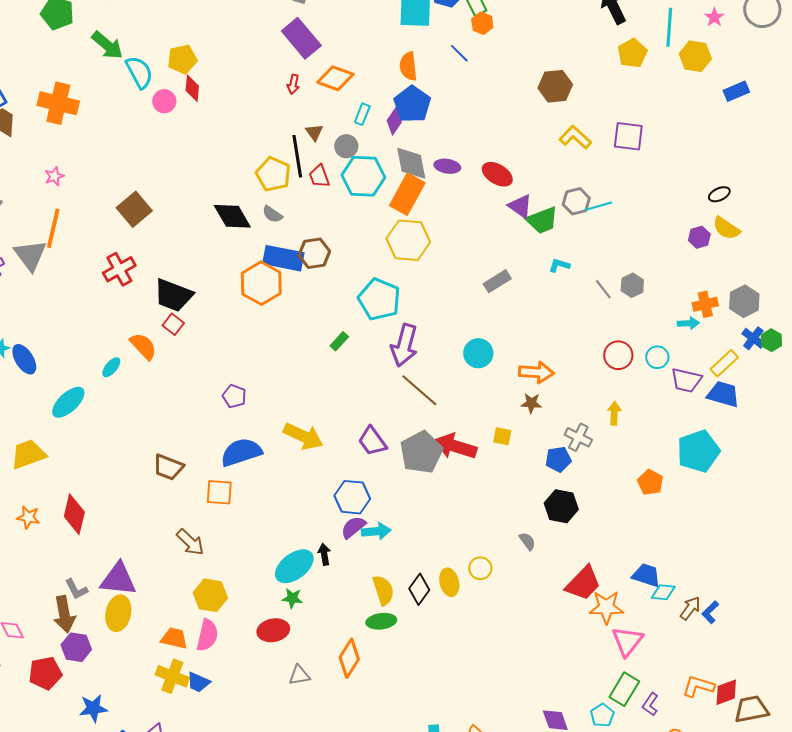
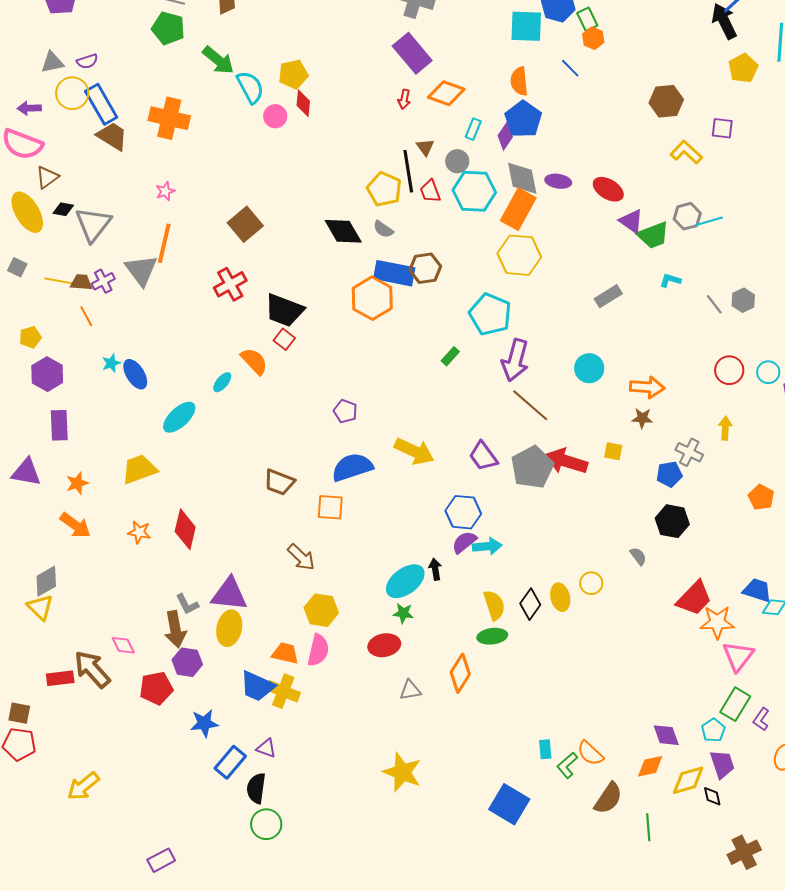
purple square: (628, 136) -> (722, 128), moved, size x0.7
blue trapezoid: (198, 682) -> (257, 686), moved, size x1.5

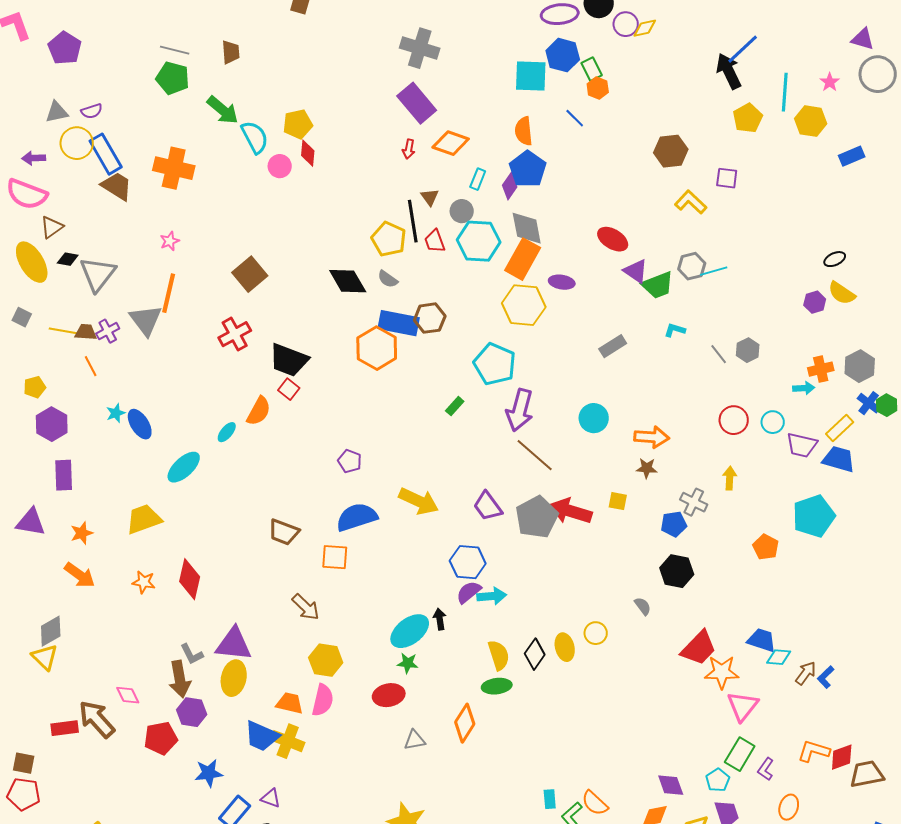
purple ellipse: (558, 181) -> (562, 282), moved
orange semicircle: (254, 361) -> (259, 411), turned 72

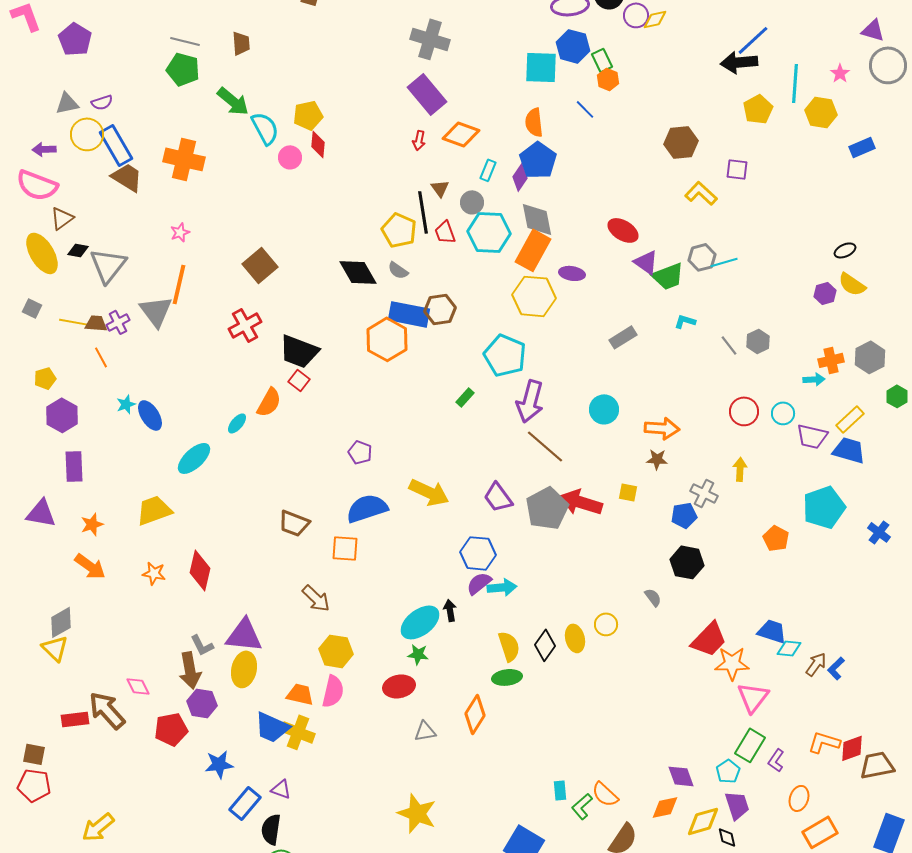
black arrow: (729, 71) -> (739, 62), turned -69
blue cross: (869, 403) -> (879, 532), moved

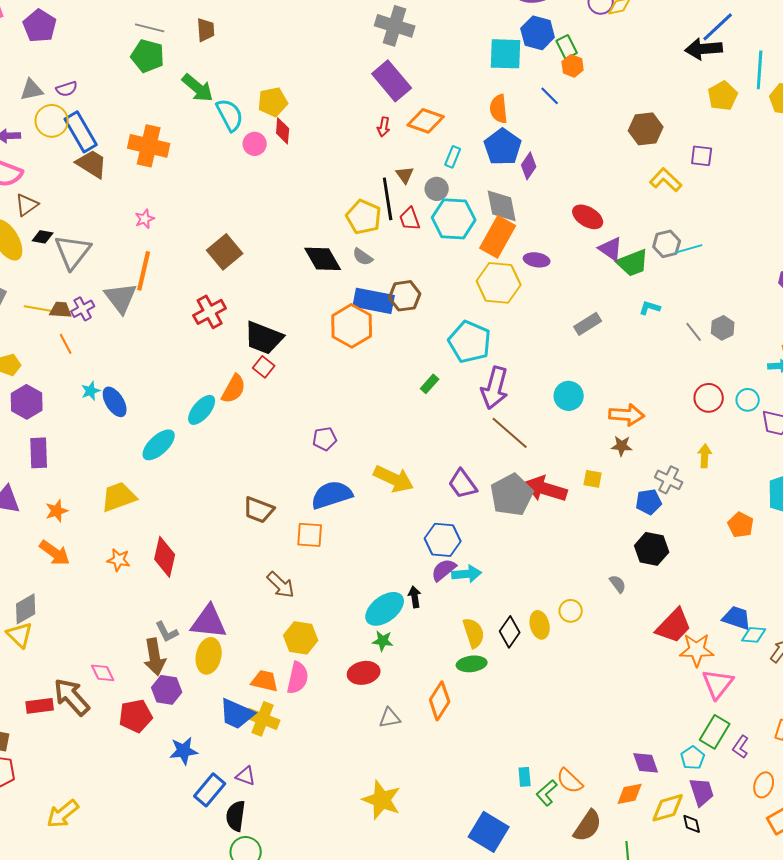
purple diamond: (520, 177) -> (529, 166), moved
cyan ellipse: (237, 423) -> (202, 410), size x1.5
purple pentagon: (360, 452) -> (325, 439), turned -30

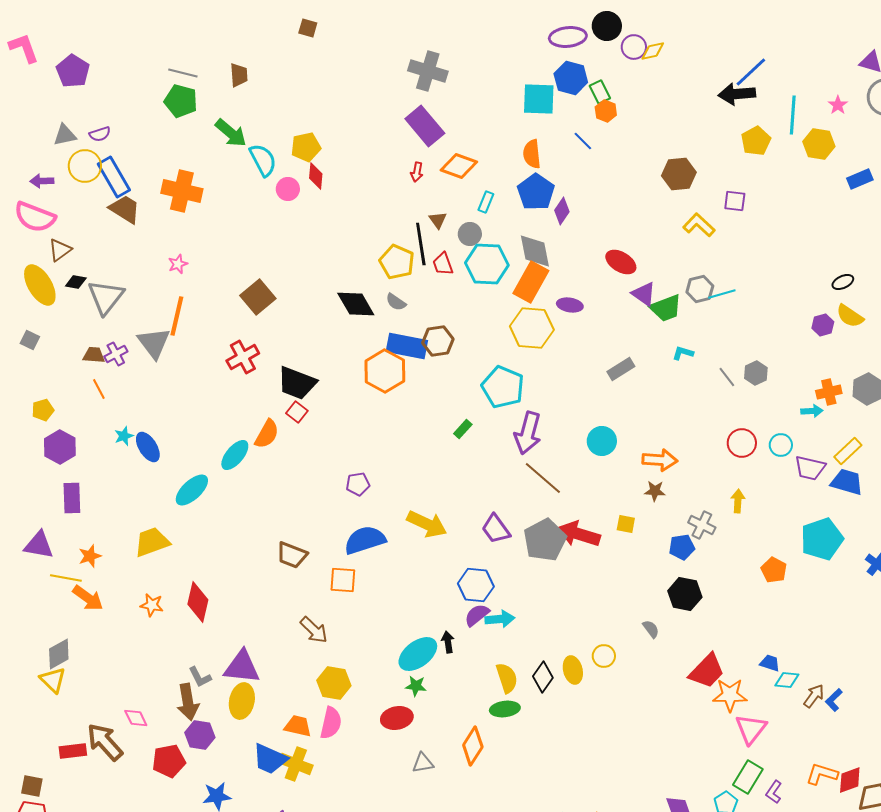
yellow line: (40, 309) -> (66, 578), moved
blue trapezoid: (737, 618) -> (770, 663), size x0.7

